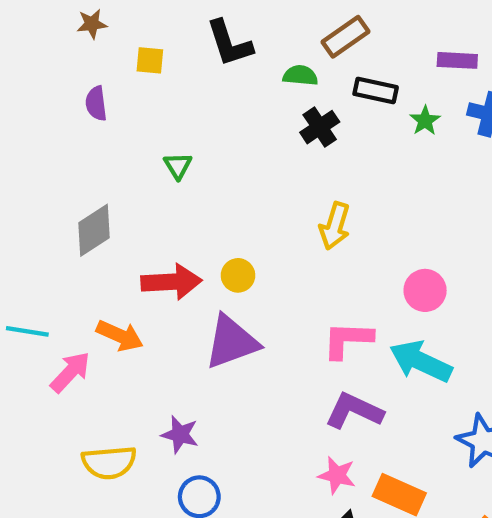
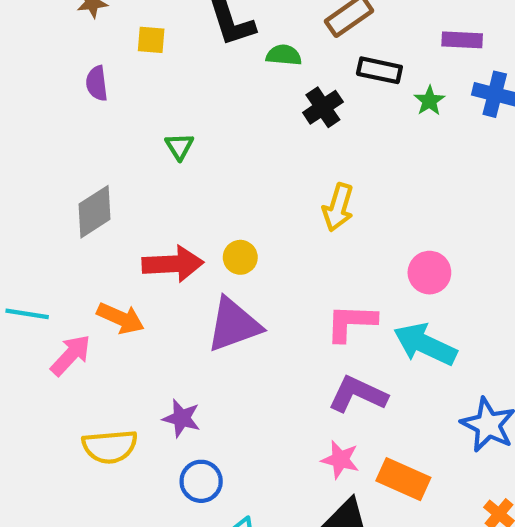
green semicircle: (300, 75) -> (284, 55), moved

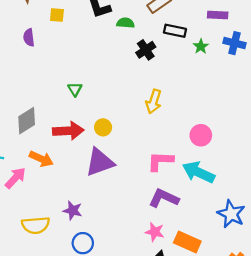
green triangle: (179, 146) -> (75, 89), moved
gray diamond: (95, 212) -> (27, 121), moved

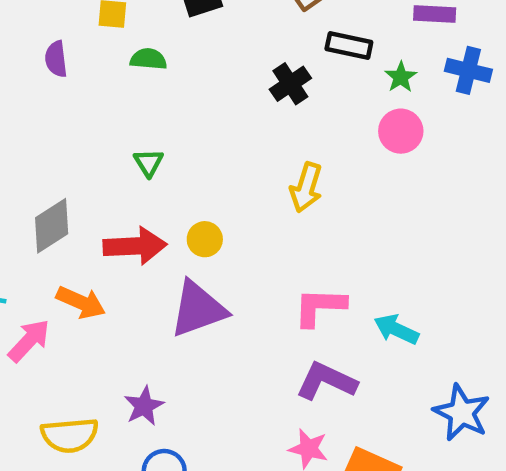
green semicircle: (126, 23) -> (148, 59), moved
pink circle: (201, 135) -> (401, 131), moved
cyan arrow: (199, 172) -> (396, 329), size x0.7
purple star: (73, 211) -> (144, 406), turned 30

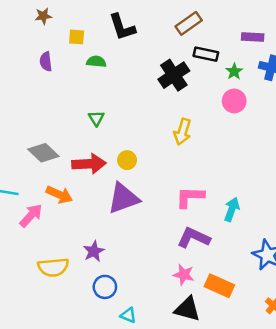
black cross: (290, 84) -> (174, 75), size x1.4
gray diamond: (52, 226) -> (43, 153), turned 76
cyan arrow: (396, 329) -> (232, 209), turned 85

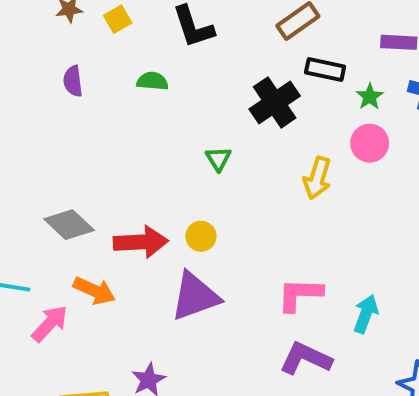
yellow square: (77, 37) -> (118, 19), moved, turned -35
green triangle: (96, 118) -> (218, 159), moved
yellow arrow: (182, 132) -> (317, 178), moved

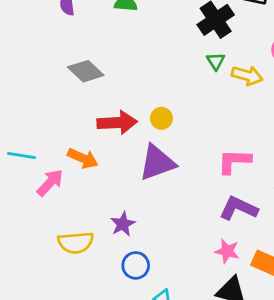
green triangle: (218, 159) -> (216, 61), moved
yellow arrow: (317, 178) -> (247, 75), turned -92
gray diamond: (69, 225) -> (86, 71), moved

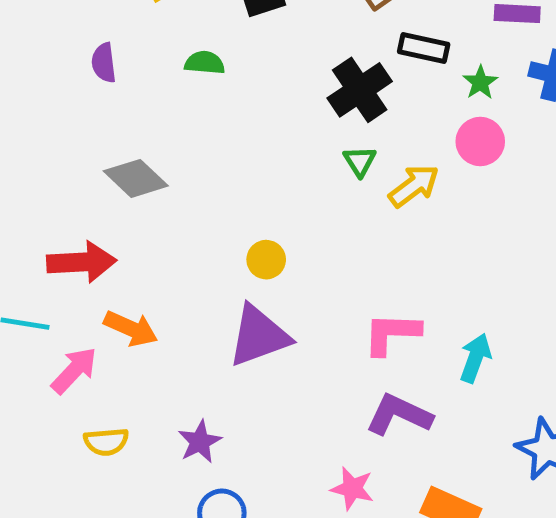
yellow arrow: (247, 75) -> (414, 186), turned -52
red arrow: (117, 123) -> (82, 262), moved
yellow semicircle: (76, 243) -> (106, 442), moved, size x0.7
pink star: (227, 251) -> (352, 488), moved

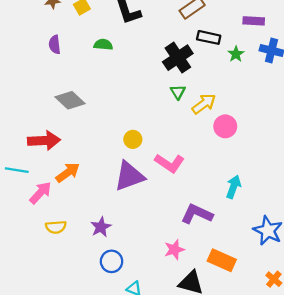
pink circle: (480, 141) -> (225, 126), moved
orange arrow: (131, 329) -> (68, 173), turned -60
pink L-shape: (392, 333) -> (170, 163), moved, turned -148
pink star: (352, 488) -> (174, 250), turned -30

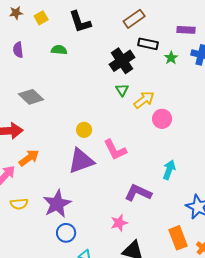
pink L-shape: (170, 163) -> (115, 150), turned 30
purple star: (101, 227) -> (57, 204), size x1.6
orange rectangle: (222, 260) -> (178, 238), moved, turned 45

